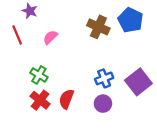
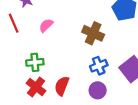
brown cross: (98, 27) -> (93, 33), moved
green cross: (39, 75) -> (35, 62), turned -36

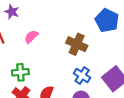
blue cross: (99, 66) -> (82, 76), turned -35

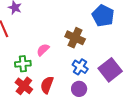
pink semicircle: (31, 37) -> (43, 50), moved

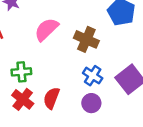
pink semicircle: (43, 50) -> (46, 29), moved, size x1.5

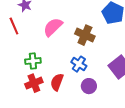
blue cross: (93, 76) -> (79, 64), moved
red cross: (23, 99) -> (34, 83), turned 30

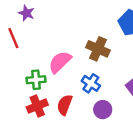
pink semicircle: (53, 27) -> (60, 62), moved

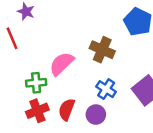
blue cross: (91, 83) -> (106, 89), moved
purple circle: (103, 110) -> (96, 115), moved

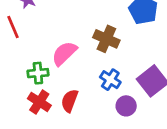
red cross: (37, 111) -> (39, 102), turned -35
purple circle: (96, 115) -> (126, 106), moved

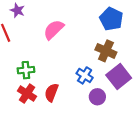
brown cross: (106, 39) -> (106, 51), moved
pink semicircle: (64, 53) -> (54, 30), moved

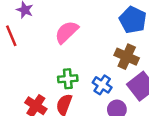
green cross: (26, 70) -> (68, 79), moved

